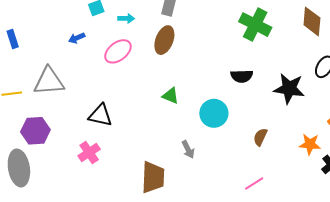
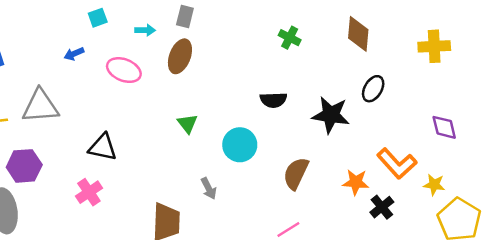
cyan arrow: (126, 18) -> (145, 30), moved
green cross: (255, 25) -> (290, 38), size x0.6
pink ellipse: (118, 51) -> (124, 70), turned 60
green triangle: (171, 96) -> (187, 124), turned 30
brown semicircle: (260, 137) -> (296, 173), size x1.5

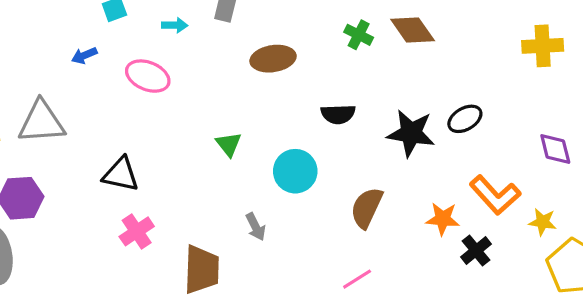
brown diamond: (358, 34) -> (413, 30), moved, turned -40
brown ellipse: (180, 56) -> (273, 59), moved, turned 60
black ellipse: (373, 89) -> (465, 119), moved, turned 30
pink cross: (89, 192) -> (137, 231), moved

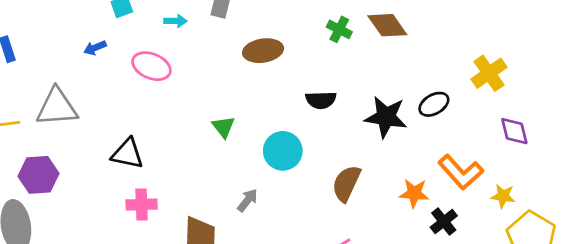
yellow cross: (543, 46) -> (489, 73), moved, turned -32
gray arrow: (256, 227) -> (247, 200), turned -115
pink cross: (137, 231) -> (142, 205), turned 32

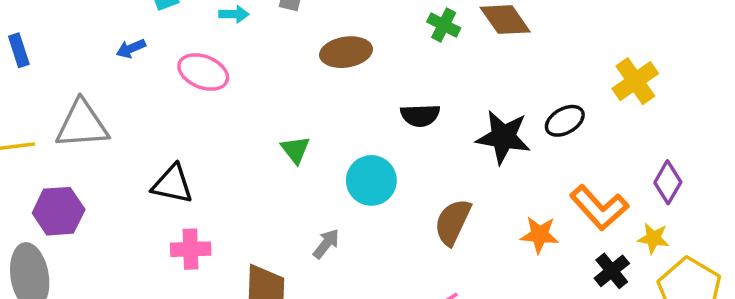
purple diamond: (514, 131) -> (668, 182), moved, turned 44
black cross: (444, 221) -> (612, 271), moved

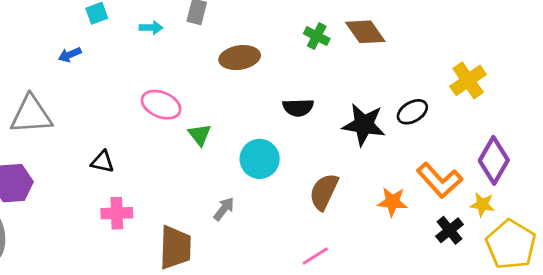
pink ellipse: (203, 72) -> (161, 105), moved
purple diamond: (668, 182) -> (494, 160), size x1.4
black triangle: (172, 184) -> (103, 162), size x0.7

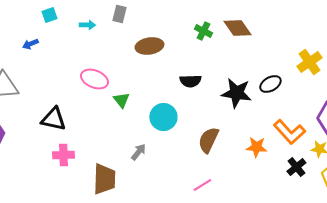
black triangle: (103, 162) -> (53, 119), size x1.5

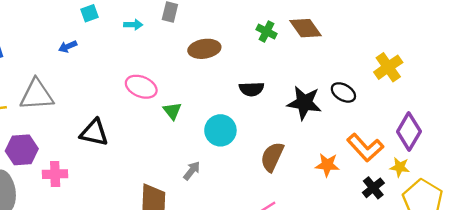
black ellipse: (270, 84) -> (343, 92), turned 60
pink cross: (63, 155) -> (55, 174), moved

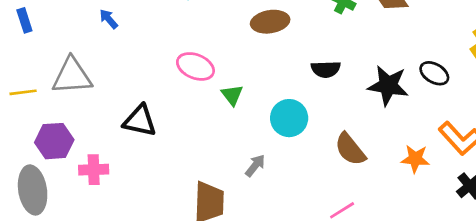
blue arrow: (68, 46) -> (109, 19), turned 72
brown semicircle: (272, 157) -> (350, 149), turned -64

